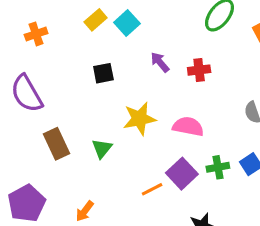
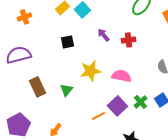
purple semicircle: (27, 94) -> (18, 55), turned 105
green cross: (218, 167) -> (140, 102), turned -32

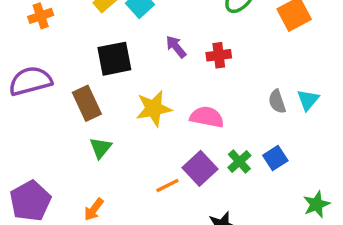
black square: (67, 42) -> (114, 59), size x1.5
brown rectangle: (37, 87) -> (87, 103), moved
green triangle: (66, 90) -> (101, 148), moved

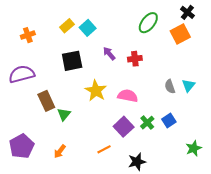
brown rectangle: (87, 103) -> (46, 101), moved
yellow star: (154, 108) -> (96, 91), turned -30
orange line: (167, 185) -> (104, 149), moved

